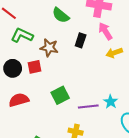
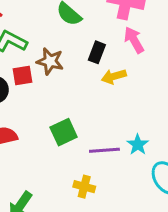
yellow arrow: (114, 53) -> (114, 76), moved
red square: (34, 67) -> (22, 75), moved

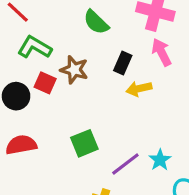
red square: (22, 75) -> (45, 83), turned 30
purple line: (104, 150) -> (125, 164), turned -36

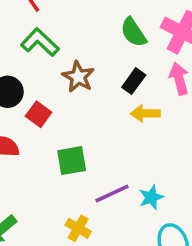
green semicircle: (96, 22) -> (133, 32), moved
red square: (45, 83) -> (39, 114), moved

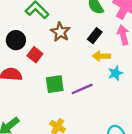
purple line: (112, 193) -> (82, 89), moved
cyan star: (151, 197) -> (115, 73), moved

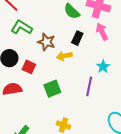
yellow arrow: (101, 56) -> (64, 56), moved
purple line: (82, 89) -> (89, 86), moved, turned -42

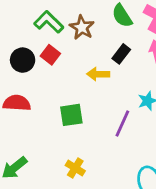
brown star: (46, 42) -> (82, 27), moved
red square: (29, 67) -> (50, 55), moved

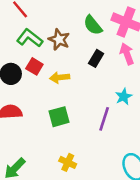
yellow arrow: (98, 74) -> (60, 77), moved

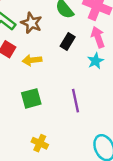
cyan star: (124, 97) -> (95, 61), moved
purple line: (104, 119) -> (75, 101), turned -30

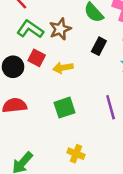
brown star: (31, 23) -> (60, 29), turned 30

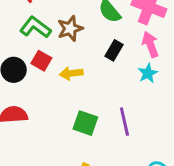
green square: (64, 108) -> (85, 123), moved, turned 35

